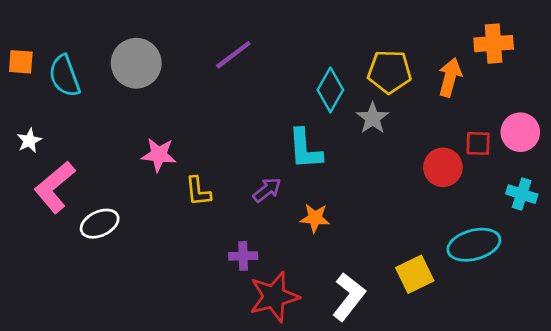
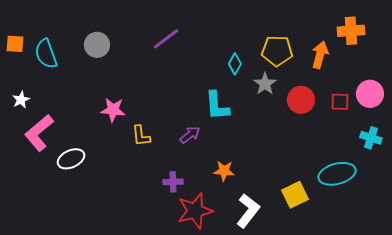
gray circle: (136, 63) -> (97, 45), size x0.7
cyan diamond: (330, 90) -> (235, 64), size x0.7
red circle: (443, 167) -> (301, 100), moved
orange star: (315, 218) -> (224, 171), moved

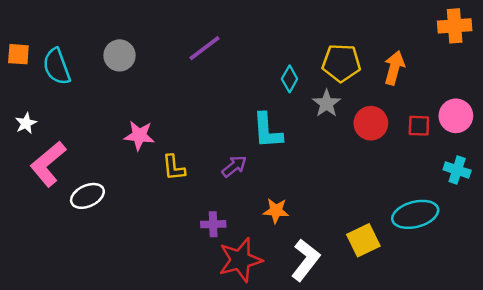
orange cross: (351, 31) -> (455, 26), moved

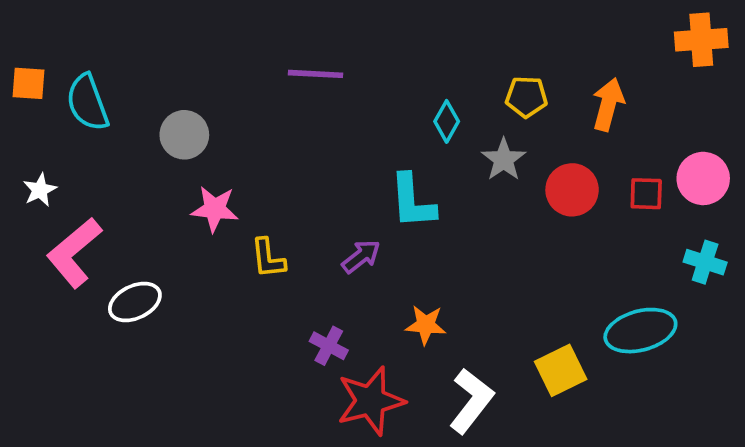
purple line: (205, 48) -> (315, 74), turned 40
gray circle: (120, 55) -> (184, 135), moved
yellow pentagon: (341, 63) -> (526, 97), size x0.7
purple cross: (213, 224) -> (329, 346), turned 30

